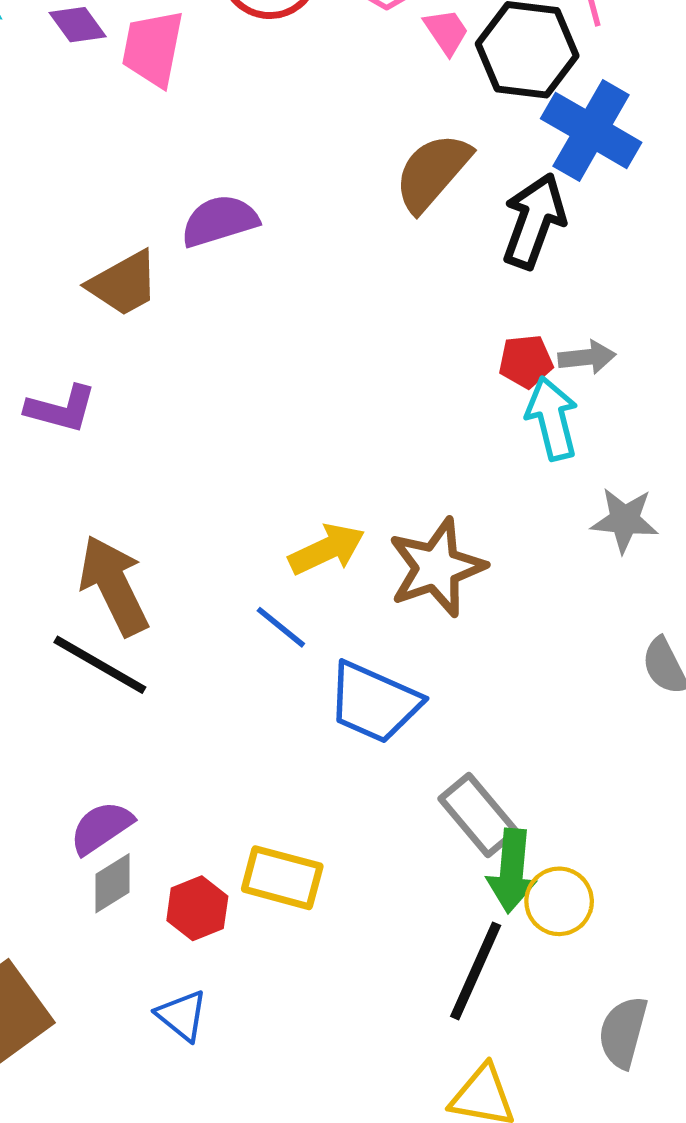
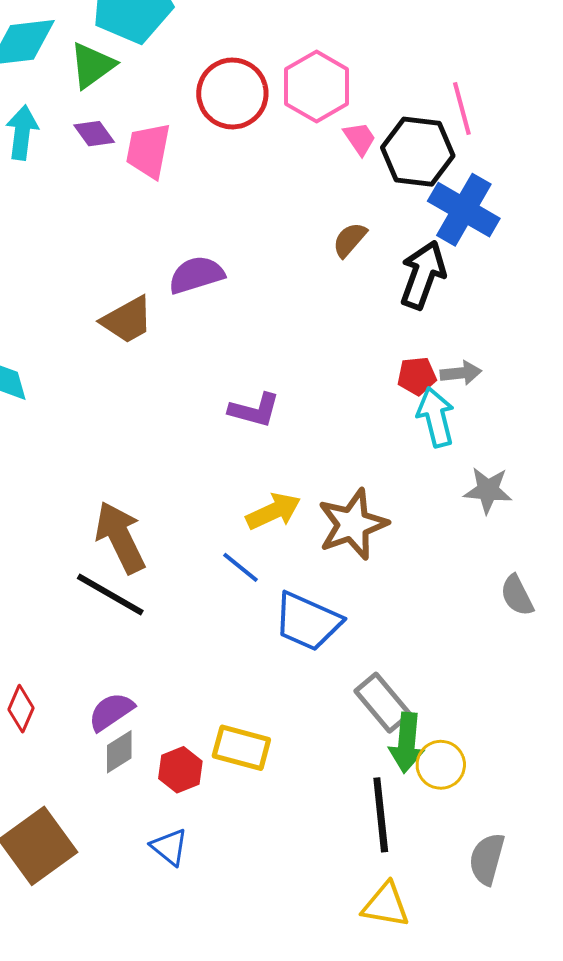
brown semicircle: (432, 172) -> (350, 240), size x0.6
purple L-shape: (61, 409) -> (254, 410), moved
black line: (476, 971) -> (381, 815), turned -30

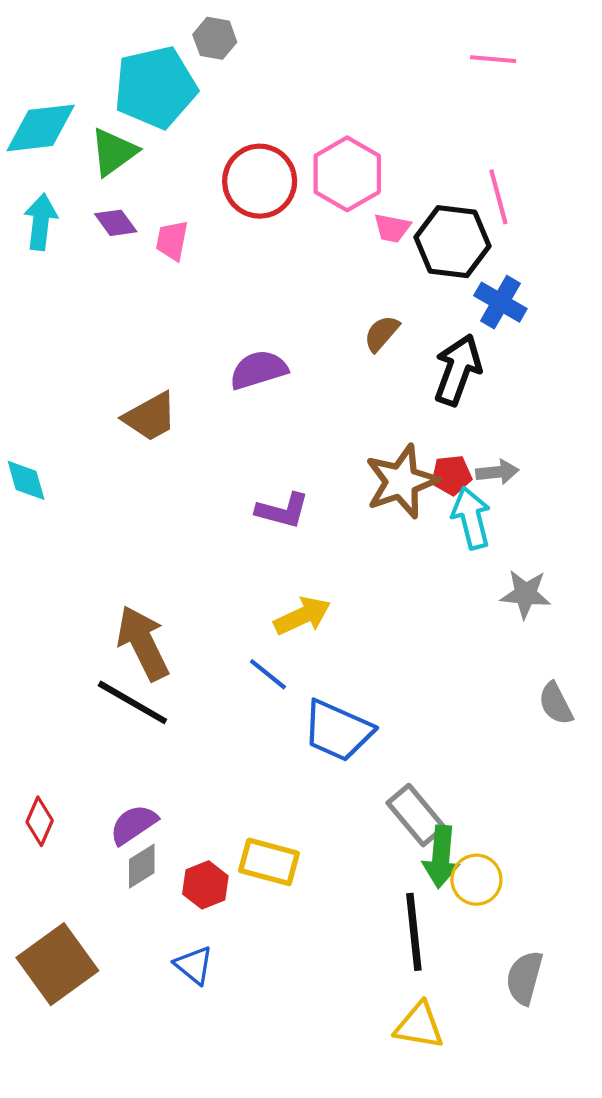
pink trapezoid: (360, 139) -> (392, 228), turned 135
pink trapezoid: (148, 151) -> (172, 241), size x0.7
blue cross: (464, 210) -> (500, 302), size x0.7
purple semicircle: (196, 275) -> (259, 370), moved
brown star: (353, 524) -> (401, 481), moved

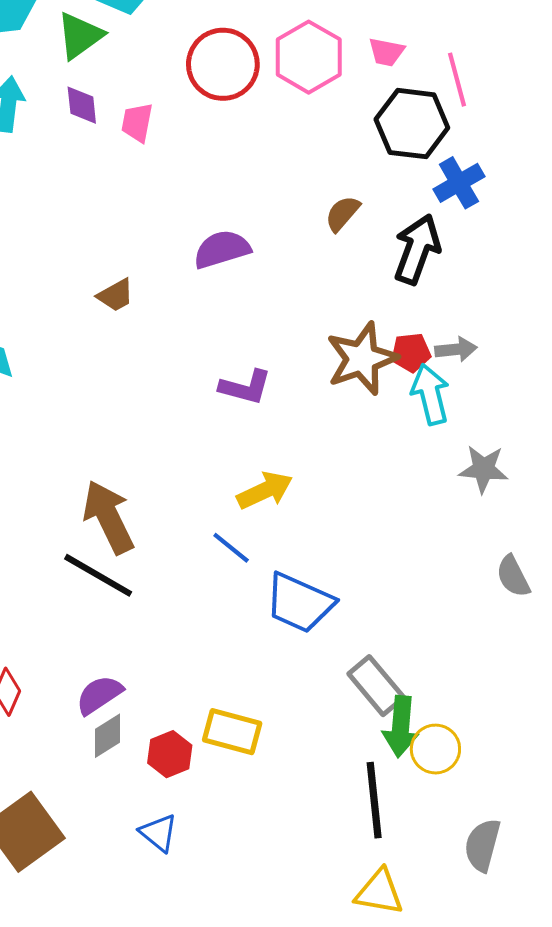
purple diamond: (116, 223) -> (82, 105), turned 30
pink trapezoid: (392, 228) -> (386, 52), moved
blue cross: (500, 302) -> (459, 183), turned 30
brown trapezoid: (150, 417) -> (116, 295), size x0.7

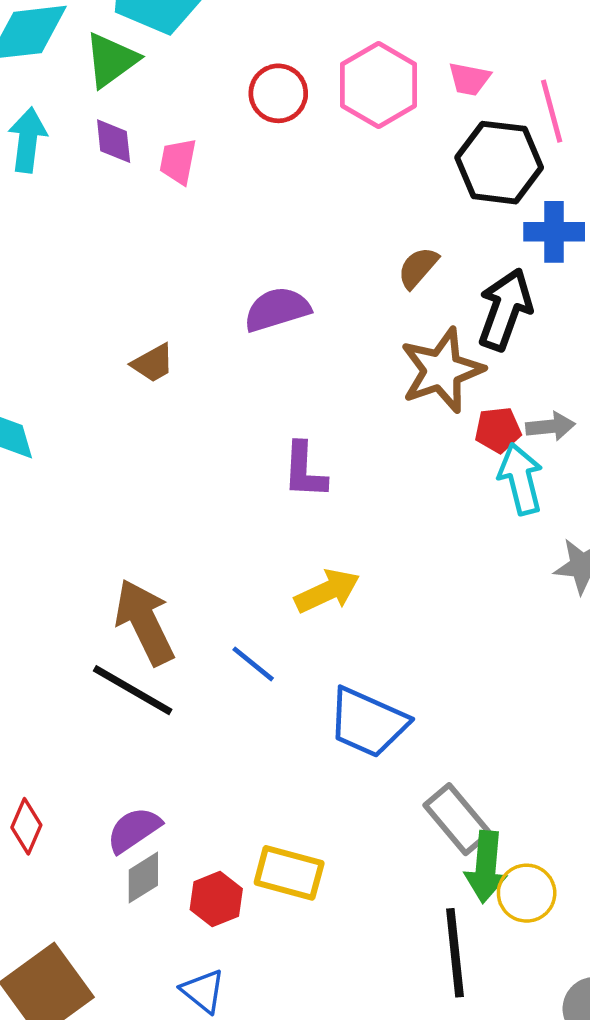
red circle: (223, 64) -> (278, 93), size x0.7
blue cross: (459, 183) -> (554, 232), turned 30
brown star: (362, 359) -> (442, 370), moved
purple L-shape: (245, 387) -> (305, 471), turned 78
blue line: (231, 548) -> (253, 664), moved

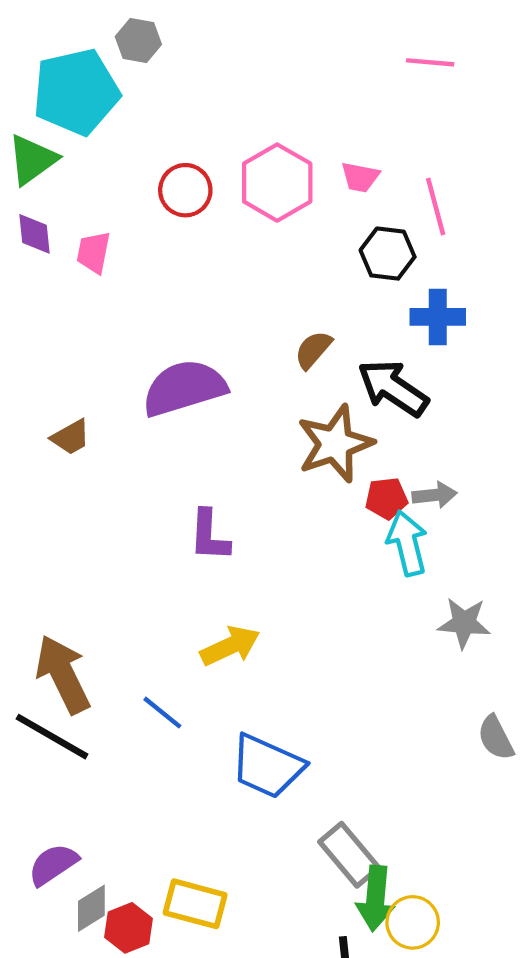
black hexagon: (499, 163) -> (388, 254), size x0.7
purple semicircle: (277, 309) -> (184, 388), size x1.4
black arrow: (505, 309) -> (393, 388), turned -76
gray diamond: (143, 878) -> (91, 908), moved

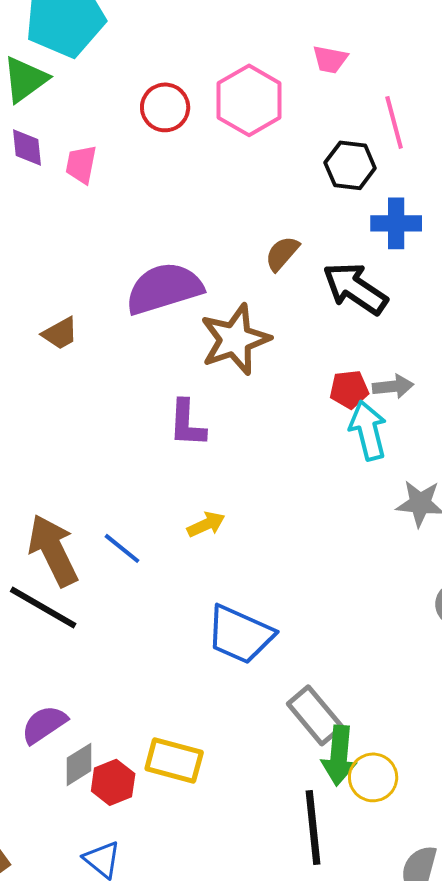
pink trapezoid: (360, 177) -> (330, 59), moved
brown star: (335, 444) -> (235, 339), moved
yellow arrow: (230, 646) -> (206, 524), size x0.7
blue line: (162, 713) -> (122, 548), moved

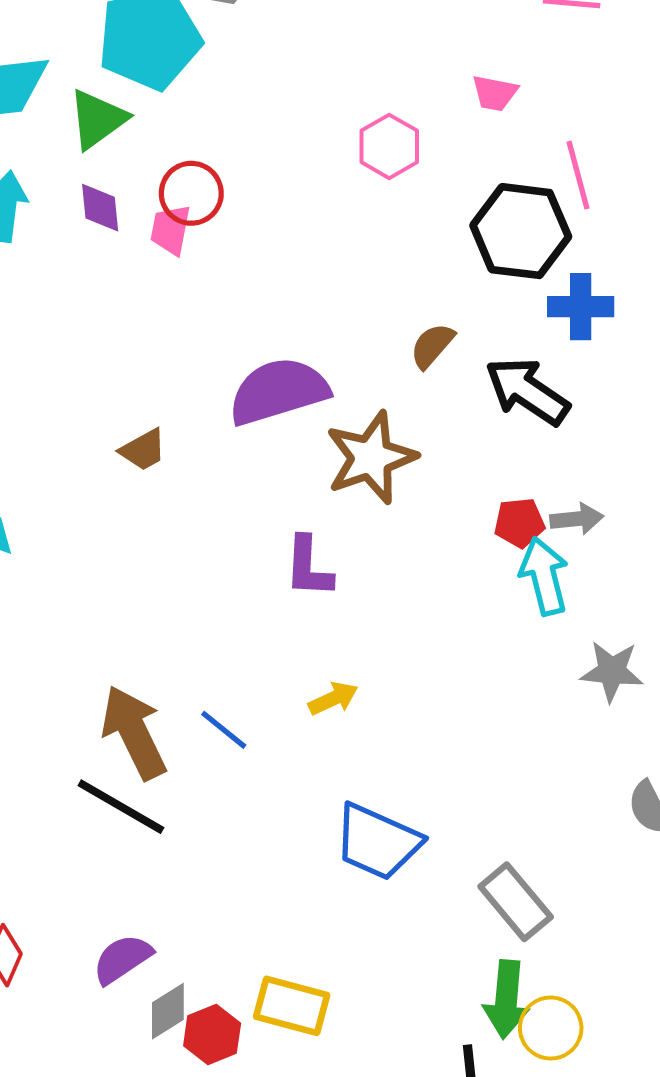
pink hexagon: (249, 100) -> (389, 146), size x0.7
red circle: (165, 107) -> (191, 193), moved
black hexagon: (350, 165) -> (521, 231), size x1.5
gray rectangle: (315, 715) -> (516, 902), moved

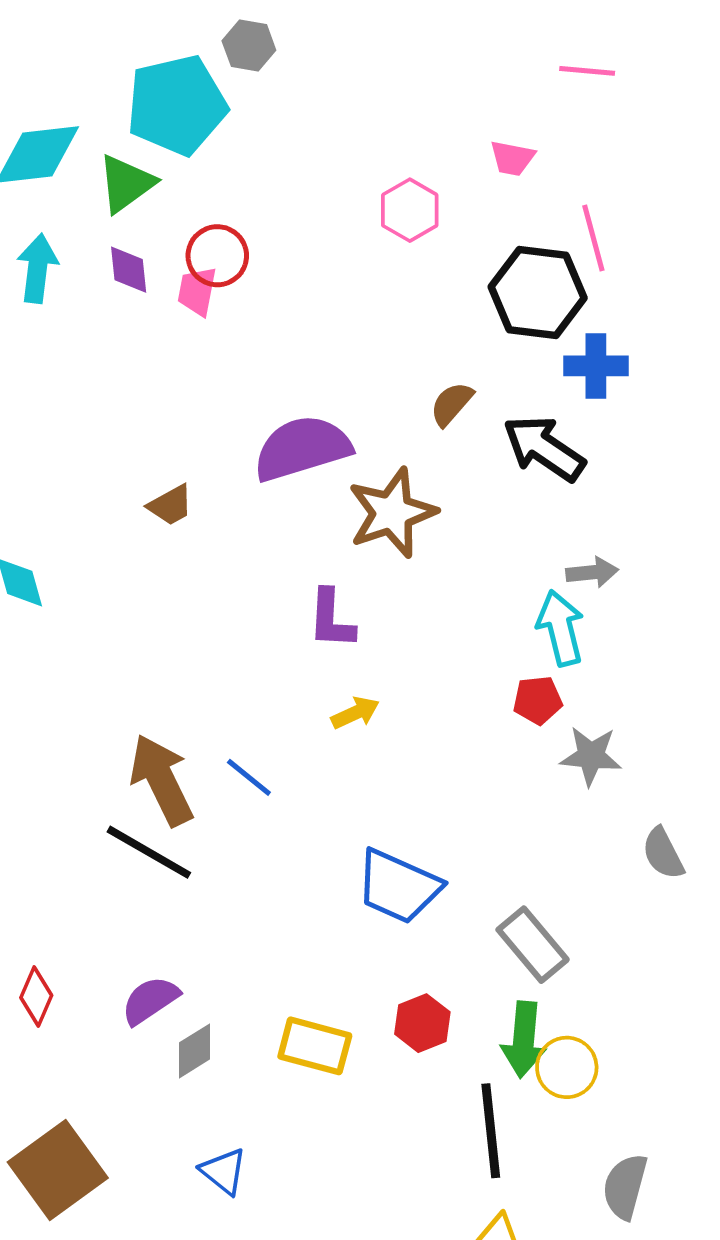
red pentagon: (519, 523) -> (538, 700), moved
gray star: (612, 671) -> (591, 756), moved
yellow arrow: (333, 699) -> (355, 713), moved
red hexagon: (212, 1035) -> (422, 1023), moved

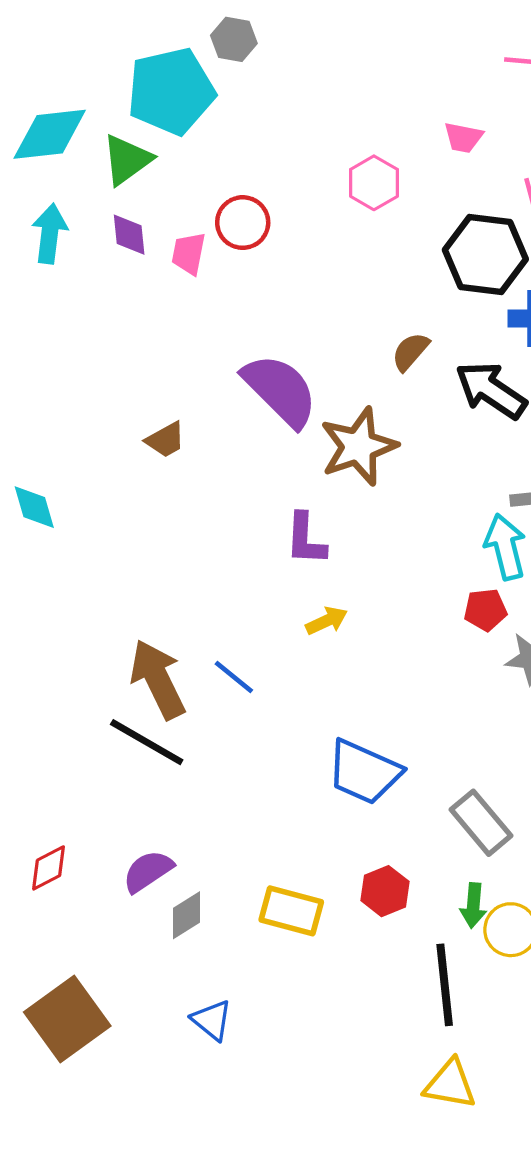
red circle: (217, 256) -> (243, 223), moved
purple semicircle: (302, 448) -> (280, 390), turned 62
red diamond: (36, 997) -> (49, 868), turned 39
green arrow: (524, 1040) -> (473, 905), size x0.7

